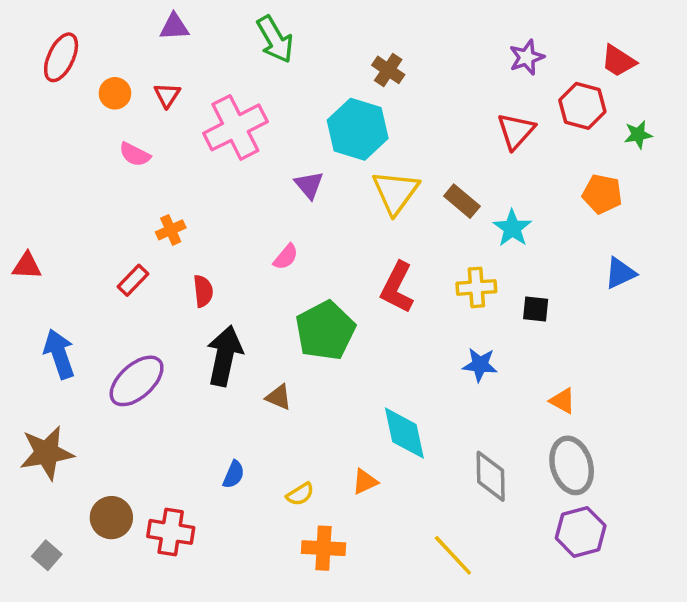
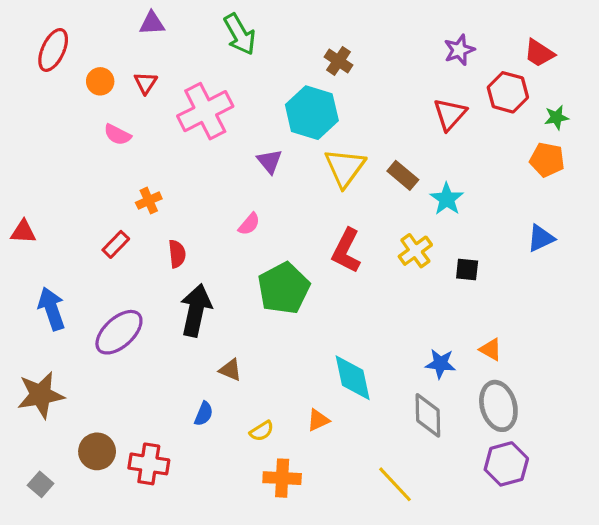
orange pentagon: (602, 194) -> (547, 160), moved
yellow cross: (476, 287) -> (415, 251), turned -32
blue star: (480, 365) -> (440, 364), moved
brown triangle: (279, 397) -> (230, 370), moved

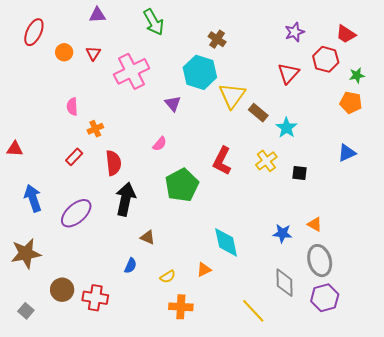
pink semicircle: (117, 135) -> (72, 107), moved, turned 60
yellow triangle: (345, 168) -> (232, 96), moved
red semicircle: (177, 254) -> (113, 163), size x1.4
gray diamond: (428, 415) -> (284, 283), moved

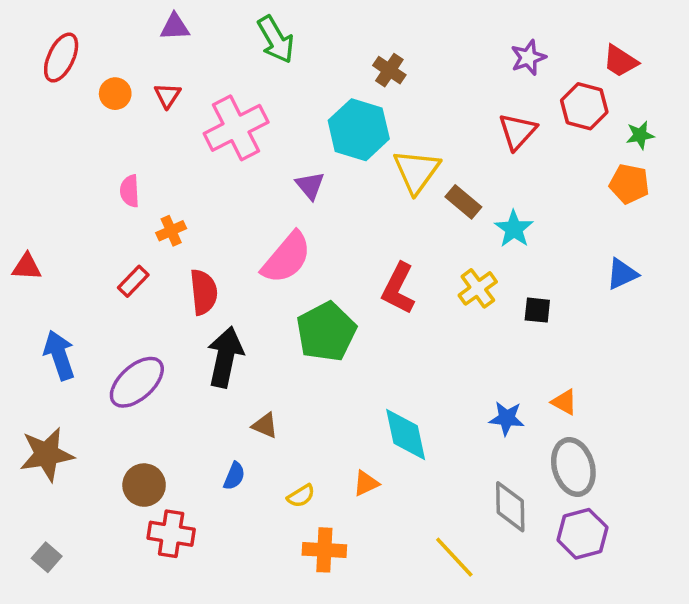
pink semicircle: (160, 144) -> (287, 258), size x2.0
brown circle: (62, 290) -> (144, 485), moved

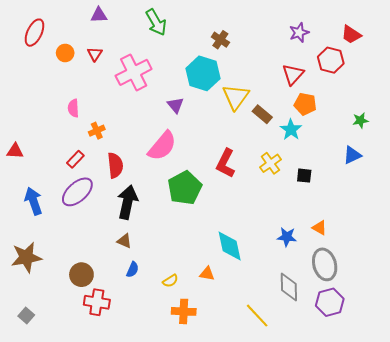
green star: (640, 135) -> (360, 120), moved
orange pentagon: (629, 184) -> (305, 104), moved
purple ellipse: (137, 382) -> (77, 192), moved
brown triangle: (265, 426) -> (124, 241), moved
orange triangle: (366, 483) -> (207, 274), turned 35

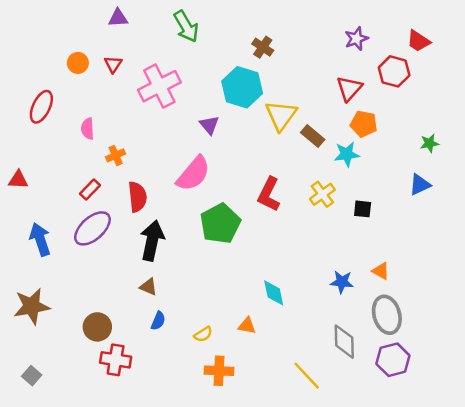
red ellipse: (34, 33) -> (41, 107), moved
cyan star: (291, 130) -> (347, 154), turned 30
cyan diamond: (230, 246) -> (274, 293), size x0.7

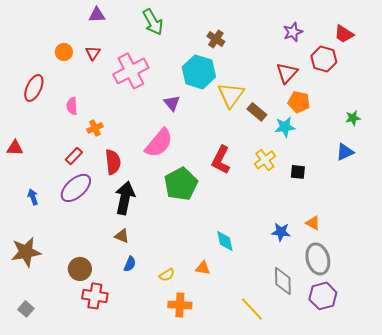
blue arrow: (40, 239) -> (33, 197), size x0.6

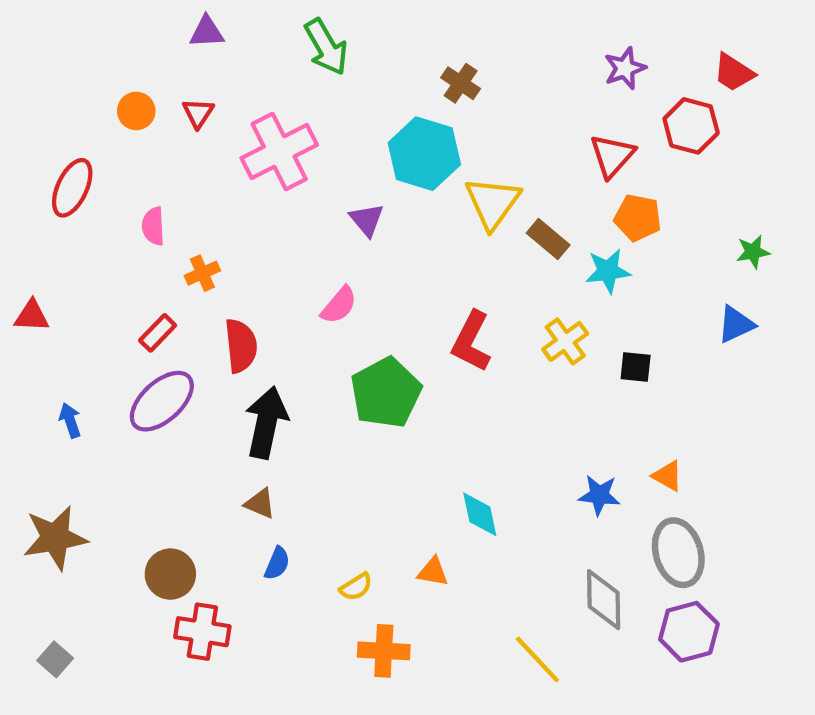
pink semicircle: (159, 143) -> (339, 305), size x0.6

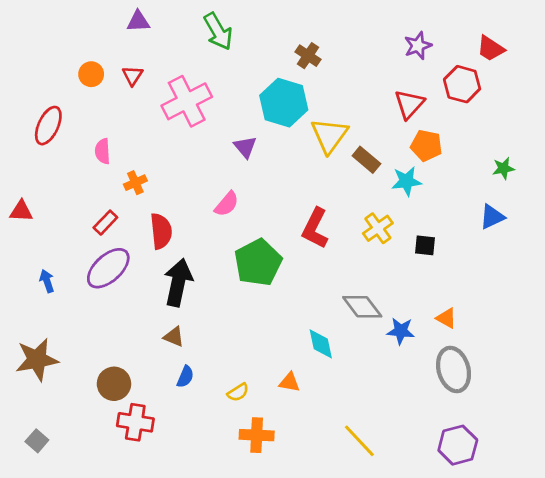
gray diamond: (604, 600) -> (362, 307), moved, turned -36
purple hexagon: (689, 632) -> (458, 445), moved

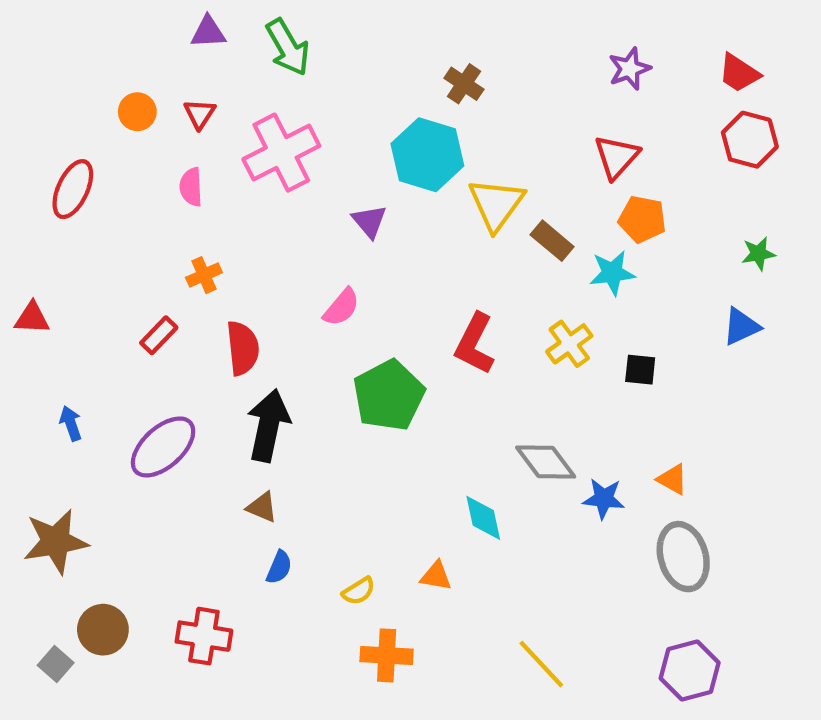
green arrow: (218, 31) -> (288, 47), moved
red hexagon: (462, 84) -> (750, 140), moved
pink semicircle: (103, 151) -> (191, 187), moved
purple ellipse: (108, 268) -> (163, 447), moved
brown circle: (114, 384) -> (103, 630), moved

